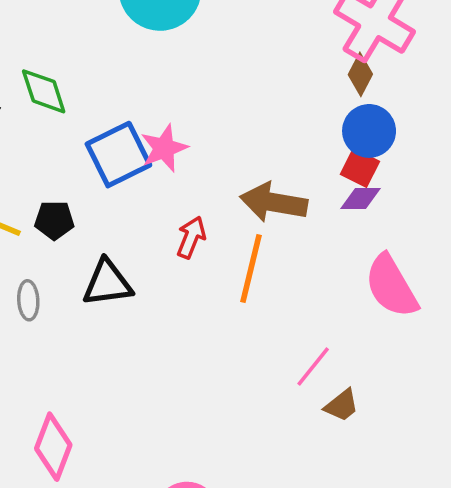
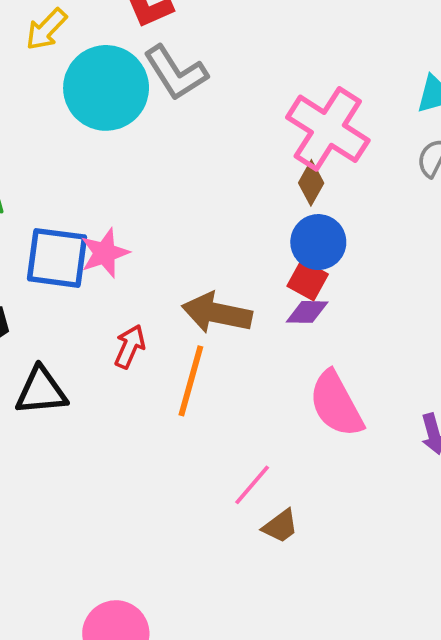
blue square: (118, 155) -> (57, 258), turned 32

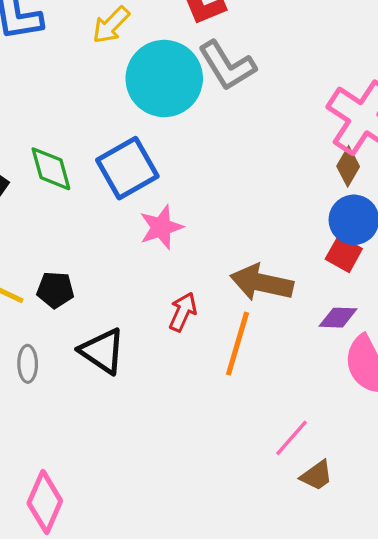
blue square: (57, 258) -> (127, 168), moved, turned -38
purple diamond: (307, 312) -> (338, 318), moved
black triangle: (41, 391) -> (102, 351), turned 39

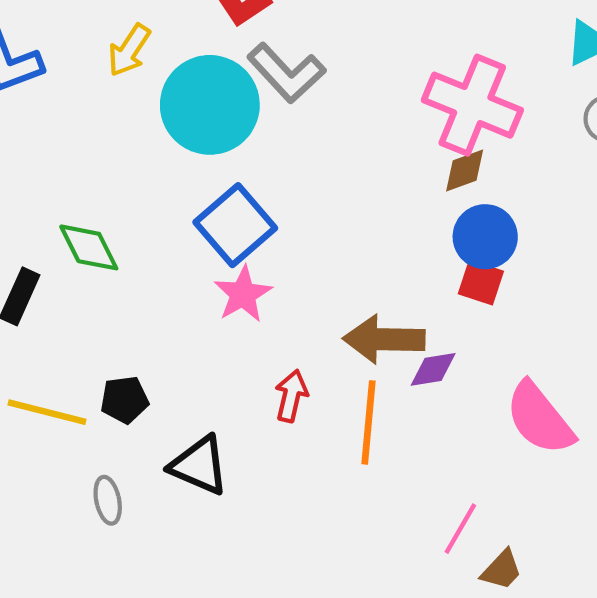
brown diamond: (348, 166) -> (465, 171), turned 51
blue square: (127, 168) -> (235, 225), moved
purple diamond: (338, 318) -> (433, 369), moved

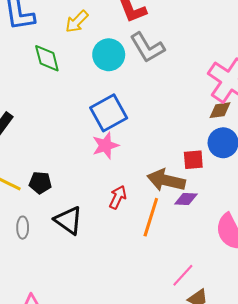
cyan circle: (210, 105) -> (109, 55), size x0.7
green diamond: (89, 247) -> (47, 58), moved
red square: (481, 282) -> (193, 160), moved, turned -35

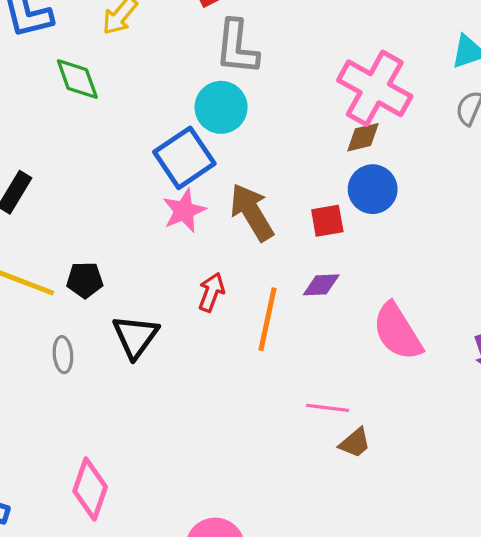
gray L-shape: (147, 48) -> (237, 47), turned 42
cyan circle: (109, 55) -> (221, 107), moved
brown arrow: (166, 180) -> (252, 212), moved, turned 51
black triangle: (68, 220) -> (135, 337), turned 36
pink line: (183, 275) -> (328, 408), turned 60

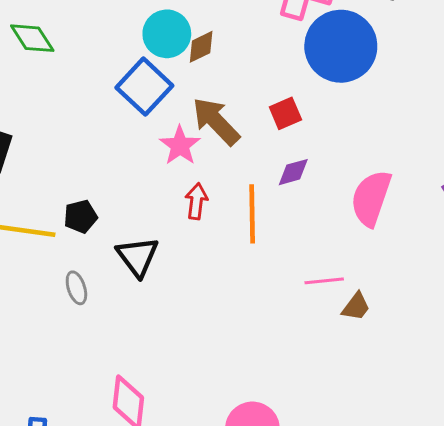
brown diamond: (363, 137) -> (201, 47), moved
blue circle: (373, 189) -> (341, 46), moved, size x1.6
pink star: (184, 211) -> (180, 145), moved
pink semicircle: (397, 332) -> (371, 198), turned 64

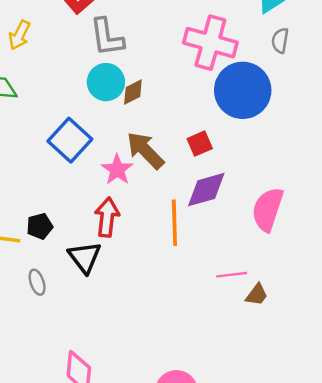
blue square: (144, 87) -> (70, 140), moved
purple diamond: (293, 172) -> (206, 190), size x1.6
red arrow: (196, 201) -> (107, 217), moved, size x1.4

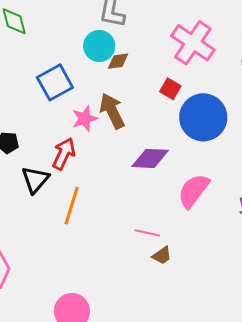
blue circle: (243, 90) -> (203, 117), moved
red square: (200, 144) -> (170, 89), moved, turned 35
orange line: (174, 223) -> (72, 206), moved

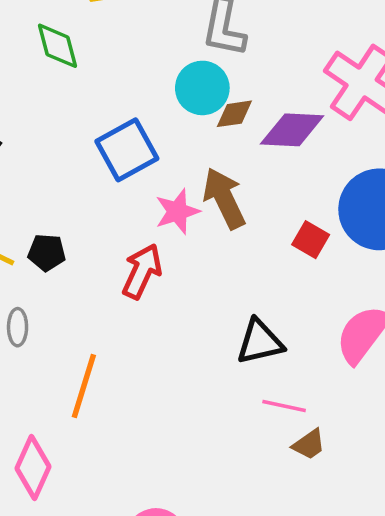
red square: (170, 89) -> (311, 240), moved
purple diamond: (150, 158) -> (292, 130), moved
black triangle: (35, 180) -> (260, 342), moved, turned 36
orange line: (72, 206) -> (84, 386), moved

